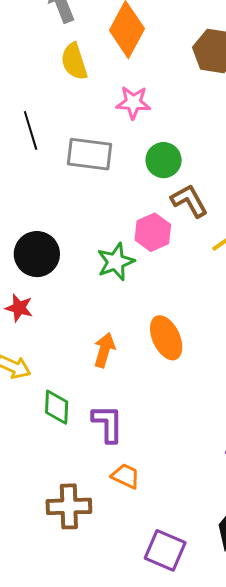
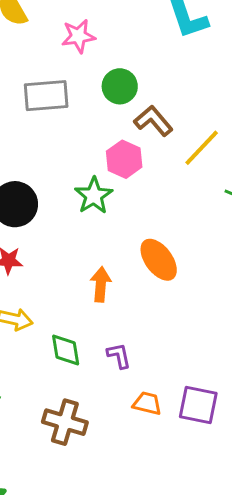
purple L-shape: (108, 424) -> (119, 356), size x0.7
brown cross: (69, 506) -> (65, 422), moved, turned 30
purple square: (165, 550) -> (198, 405), moved

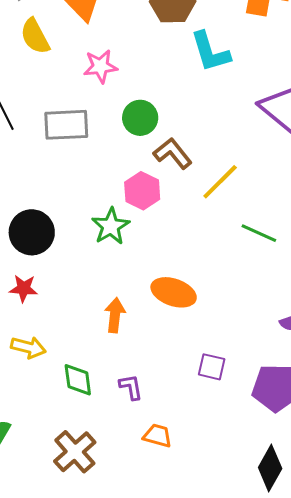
orange ellipse: (159, 260) -> (174, 292), turned -36
purple square: (198, 405) -> (212, 367), moved, size x0.7
brown cross: (65, 422) -> (75, 452), turned 30

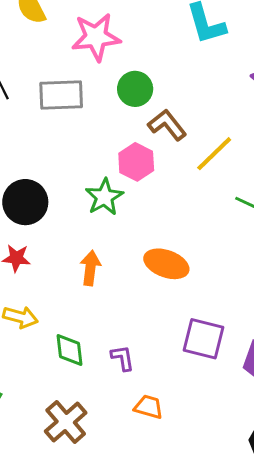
pink star: (100, 66) -> (96, 37), size x1.4
orange arrow: (115, 315) -> (90, 268), moved
purple square: (212, 367) -> (204, 339), size x1.5

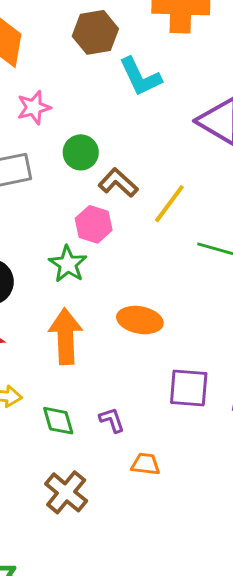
pink star: (96, 37) -> (34, 107), size x0.7
orange arrow: (90, 268) -> (66, 336), size x1.6

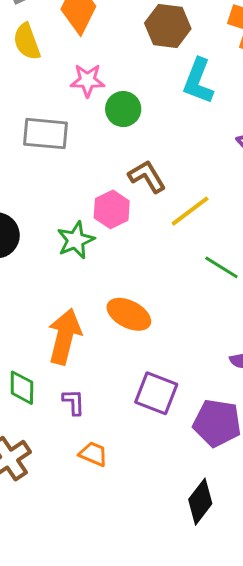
cyan L-shape: (140, 77) -> (198, 81), turned 30
green circle: (81, 152) -> (123, 109), moved
orange arrow: (66, 336) -> (65, 337), moved

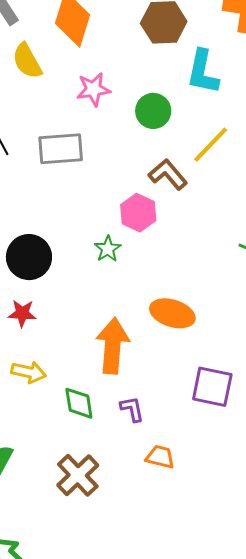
green circle: (123, 109) -> (153, 111), moved
yellow line: (190, 211) -> (211, 145), moved
green star: (76, 240) -> (108, 249), size x0.7

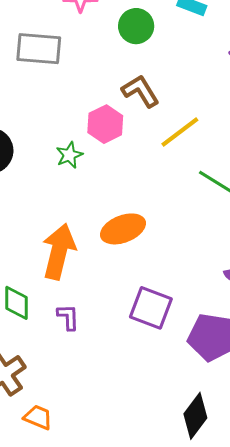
yellow line: (211, 145) -> (180, 132), moved
orange ellipse: (172, 313) -> (123, 229), turned -48
orange trapezoid: (160, 457) -> (38, 417), moved

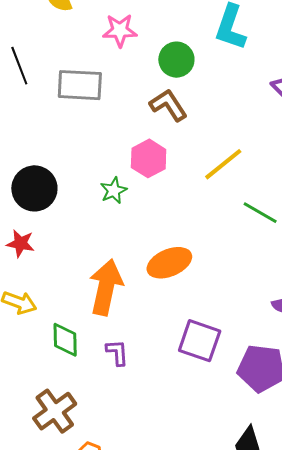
brown L-shape: (140, 91) -> (168, 105), moved

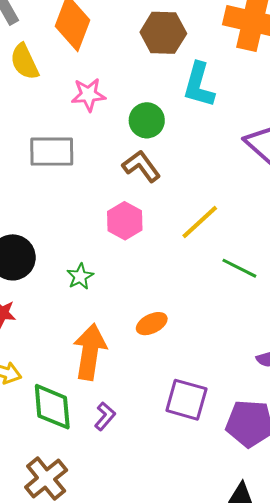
green star: (114, 190) -> (80, 276), moved
orange ellipse: (169, 263) -> (152, 324), size x0.7
green diamond: (65, 340) -> (52, 407), size x1.4
purple L-shape: (117, 352) -> (105, 416), turned 48

